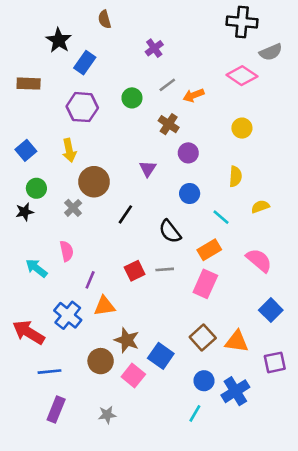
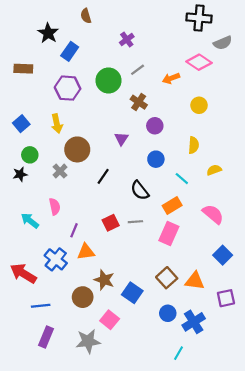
orange arrow: (194, 95) -> (171, 78), moved
green circle: (132, 98) -> (108, 80), size x1.5
pink square: (133, 375) -> (110, 320), moved
cyan line: (195, 413) -> (179, 353), moved
gray star: (107, 415) -> (88, 341), size x1.6

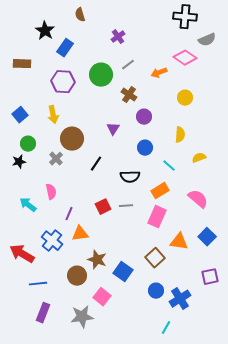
black semicircle: (140, 190) -> (130, 177), turned -54
orange triangle: (195, 281) -> (179, 242), moved

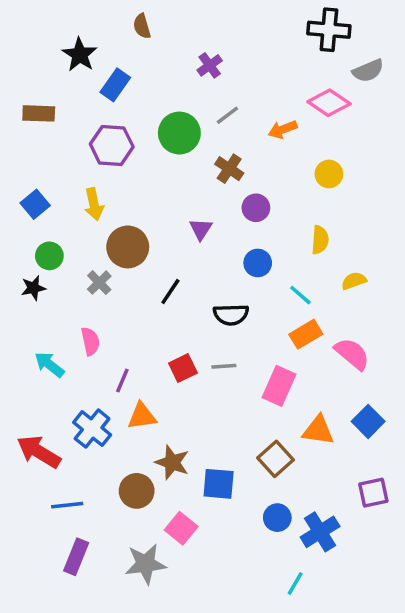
orange rectangle: (160, 191) -> (306, 334), moved
blue square: (123, 272) -> (219, 484), turned -30

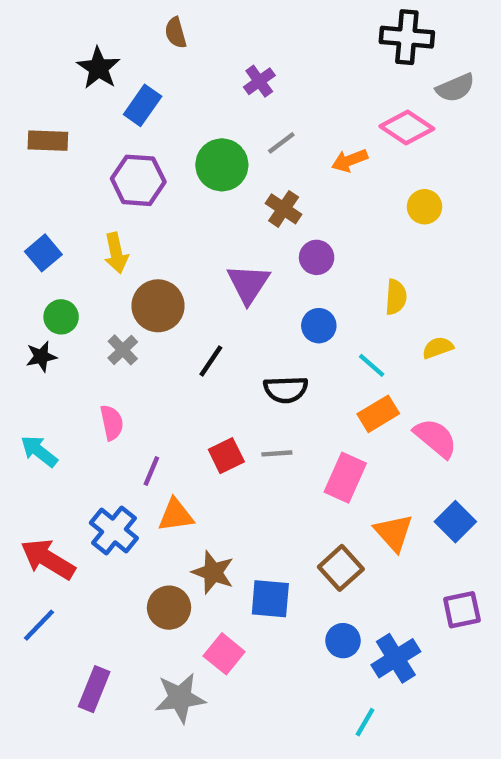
yellow circle: (329, 174) -> (424, 207), moved
purple triangle: (201, 229) -> (248, 284), size x1.5
cyan arrow: (49, 364) -> (39, 451), moved
orange triangle: (318, 430) -> (394, 533), turned 40
blue line: (67, 505) -> (39, 625), moved, turned -40

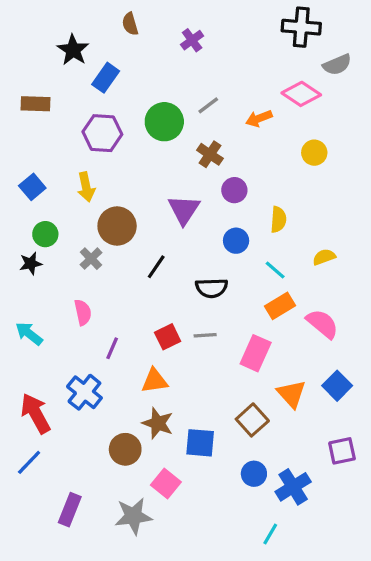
purple cross: (259, 81) -> (192, 40), moved
yellow semicircle: (396, 297) -> (278, 219), moved
orange triangle: (176, 515) -> (155, 381), moved
red arrow: (48, 559) -> (36, 413), turned 30

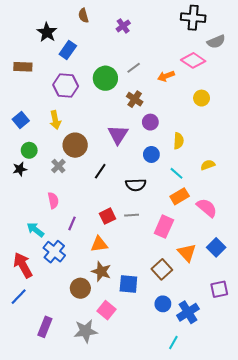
cyan arrow: (29, 334) -> (35, 230), moved

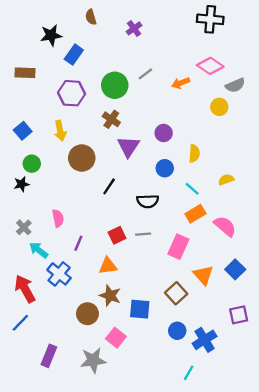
black star: (47, 32) -> (51, 35), turned 30
gray semicircle: (216, 42) -> (235, 85), moved
brown cross: (135, 99) -> (111, 119), moved
gray cross: (58, 166) -> (24, 227), moved

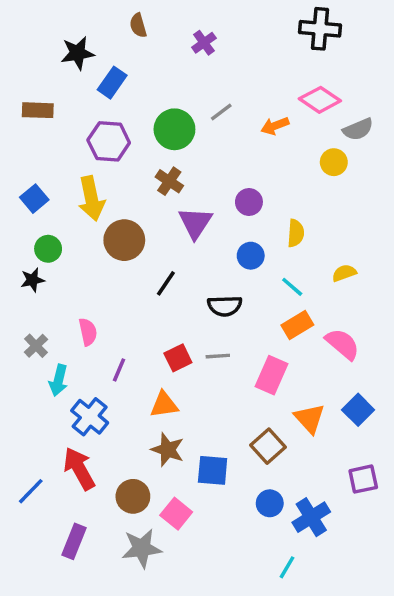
yellow arrow: (60, 131) -> (91, 199), size x1.4
cyan arrow: (39, 250) -> (58, 380), turned -114
red arrow: (25, 289) -> (79, 469), moved
brown circle: (87, 314) -> (133, 496), moved

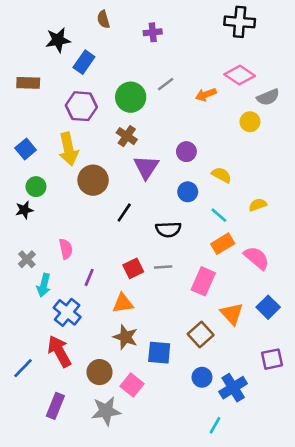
purple cross: (204, 43) -> (153, 32), turned 30
yellow semicircle: (296, 233) -> (221, 175), turned -66

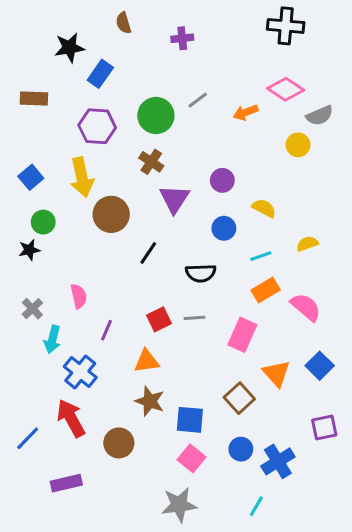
cyan line: (219, 215) -> (261, 256), turned -60
pink square: (132, 385) -> (191, 458), moved
purple rectangle: (55, 406) -> (66, 483), turned 55
gray star: (106, 411) -> (179, 505), moved

